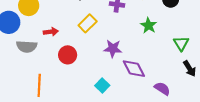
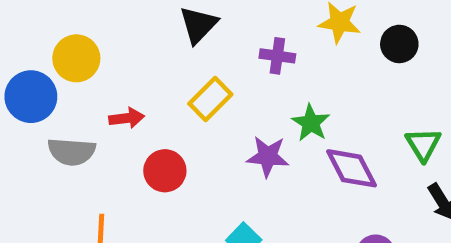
green star: (149, 25) -> (311, 123), moved
purple diamond: (134, 69) -> (351, 168), moved

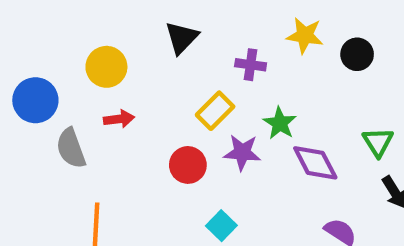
yellow circle: (76, 58) -> (106, 67), moved
yellow rectangle: (210, 99) -> (215, 111), moved
gray semicircle: (72, 152) -> (71, 148), turned 66
red circle: (165, 171) -> (188, 165), moved

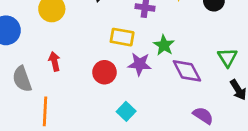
yellow rectangle: (215, 111) -> (122, 37), turned 55
red arrow: (119, 119) -> (54, 61), moved, turned -96
gray semicircle: (71, 148) -> (22, 79), moved

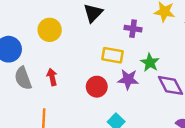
gray semicircle: (22, 79) -> (23, 78), moved

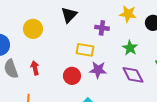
green star: (150, 62) -> (130, 48), moved

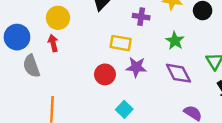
red arrow: (35, 68) -> (53, 43), moved

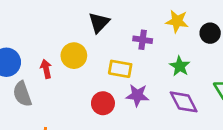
yellow circle: (58, 18) -> (74, 56), moved

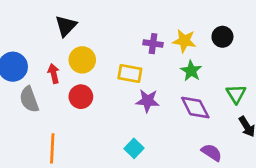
yellow star: (177, 21) -> (184, 41), moved
black triangle: (99, 23) -> (66, 26), moved
red circle: (103, 103) -> (81, 97), moved

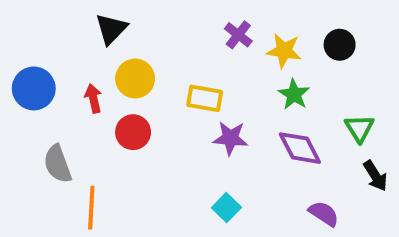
purple cross: (153, 44) -> (238, 35), moved, turned 30
gray semicircle: (29, 99) -> (58, 164), moved
cyan square: (134, 148) -> (226, 208), moved

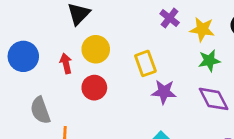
green star: (294, 94) -> (209, 61), turned 30
yellow rectangle: (205, 98) -> (145, 63), turned 60

